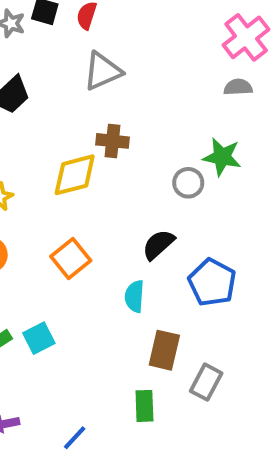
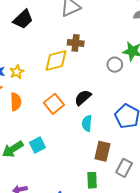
black semicircle: (158, 245) -> (83, 98), moved

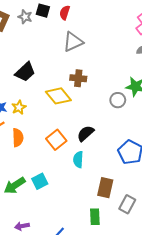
black trapezoid: (23, 19) -> (25, 72), moved
yellow diamond: (56, 60) -> (58, 96), turned 65
cyan semicircle: (87, 123) -> (78, 159), moved

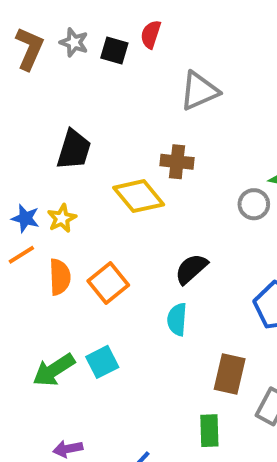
black square: (43, 11) -> (114, 51), moved
gray triangle: (73, 42) -> (199, 91), moved
black trapezoid: (25, 72) -> (74, 150), turned -30
orange square: (56, 140) -> (108, 283), moved

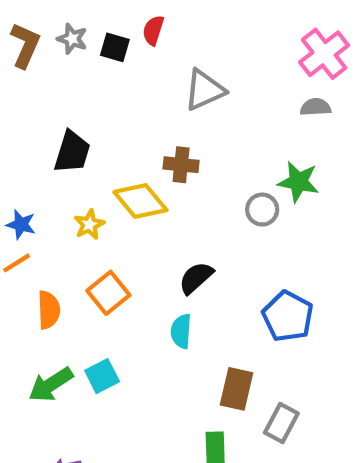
yellow star: (62, 218) -> (89, 224), moved
orange semicircle: (60, 277) -> (49, 310), moved

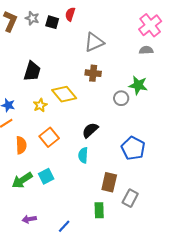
brown cross: (181, 165) -> (93, 73), moved

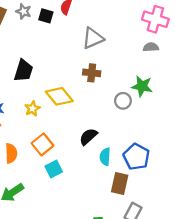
pink cross: (150, 25) -> (155, 19), turned -35
cyan semicircle: (83, 155) -> (105, 157), moved
cyan square: (46, 176) -> (54, 169), moved
brown rectangle: (109, 182) -> (120, 184), moved

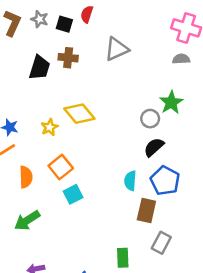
black trapezoid: (23, 71) -> (40, 68), moved
brown cross: (92, 73) -> (68, 58), moved
green star: (142, 86) -> (171, 102), turned 30
black semicircle: (88, 137) -> (154, 147), moved

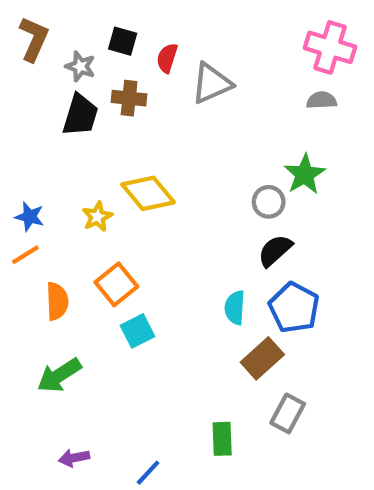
red semicircle: (87, 14) -> (167, 58), moved
gray star: (40, 19) -> (80, 66), moved
brown rectangle: (146, 211) -> (262, 358), turned 35

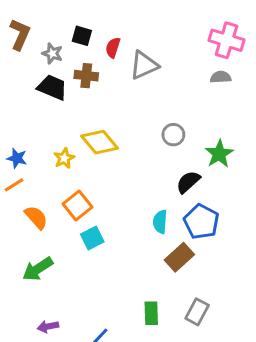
black trapezoid: (80, 115) -> (52, 87), turned -84
green star: (305, 174) -> (219, 154), moved
gray circle: (269, 202) -> (173, 135), moved
orange semicircle: (57, 301) -> (36, 217), turned -40
gray rectangle: (288, 413) -> (197, 312), moved

